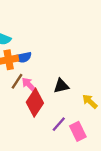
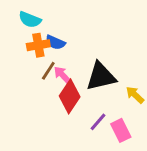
blue semicircle: (23, 57) -> (55, 42), turned 35
black triangle: (61, 86) -> (101, 76), size x1.6

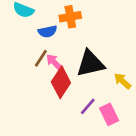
blue semicircle: (55, 42) -> (48, 31), turned -36
orange cross: (38, 45) -> (70, 17), moved

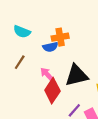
blue semicircle: (48, 31) -> (50, 47), moved
brown line: (41, 58) -> (20, 62), moved

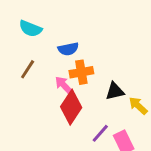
orange cross: (60, 37) -> (81, 72), moved
black triangle: (77, 75) -> (115, 91), moved, size x0.6

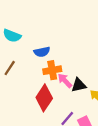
pink arrow: (64, 85) -> (65, 81), moved

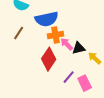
blue semicircle: (42, 52) -> (47, 19), size x1.6

